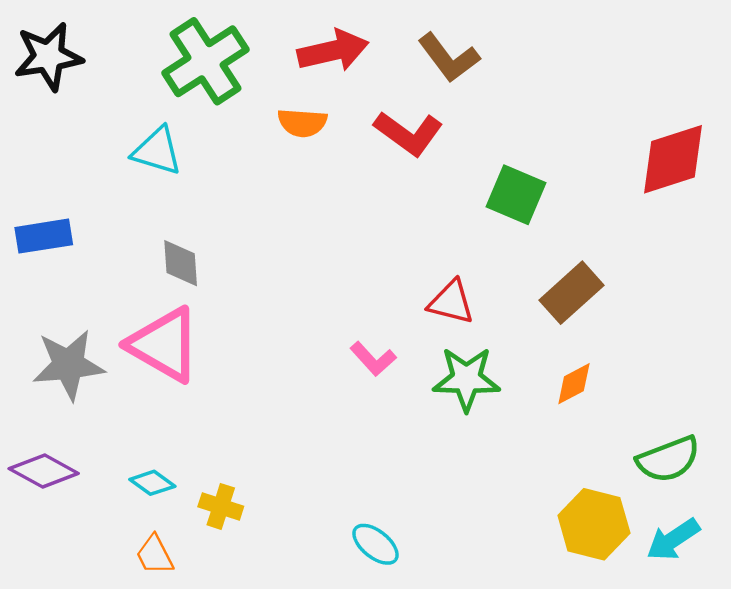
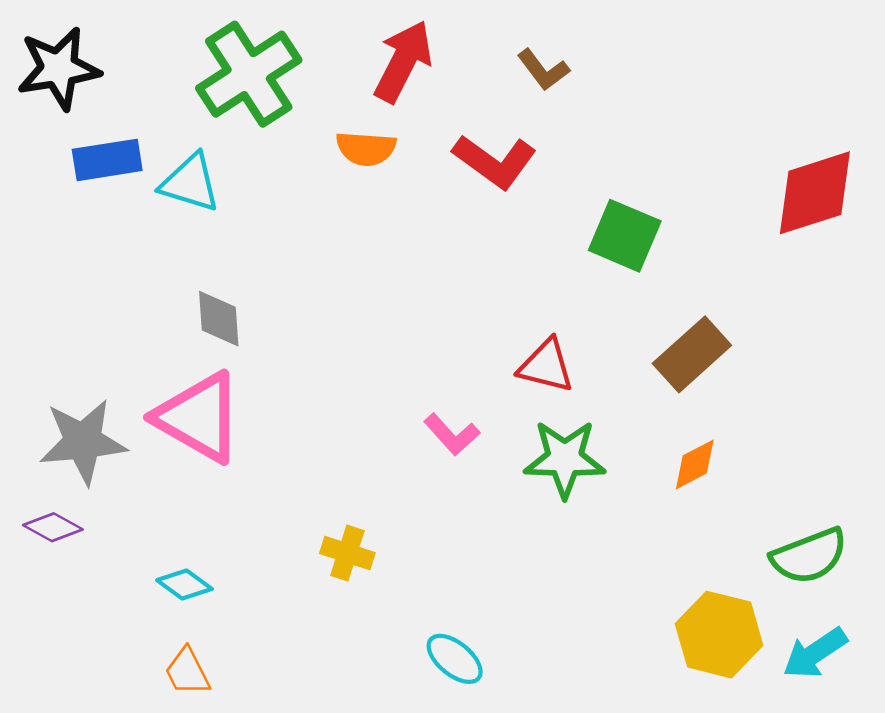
red arrow: (333, 51) -> (403, 61), turned -50
brown L-shape: (449, 58) -> (543, 70), size x0.7
blue rectangle: (44, 236) -> (107, 160), moved
purple diamond: (44, 471) -> (53, 527), moved, size x0.7
yellow cross: (221, 506) -> (347, 553), moved

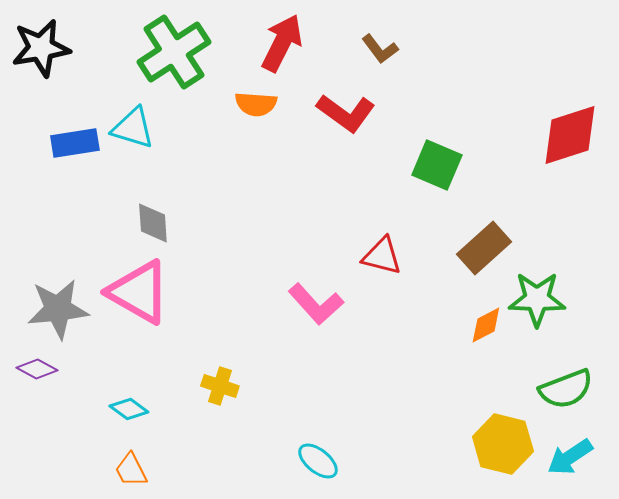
blue rectangle: (107, 160) -> (75, 143), moved
pink L-shape: (452, 434) -> (316, 304), size x1.4
green star: (565, 459) -> (537, 299), moved
yellow cross: (347, 553) -> (220, 386), moved

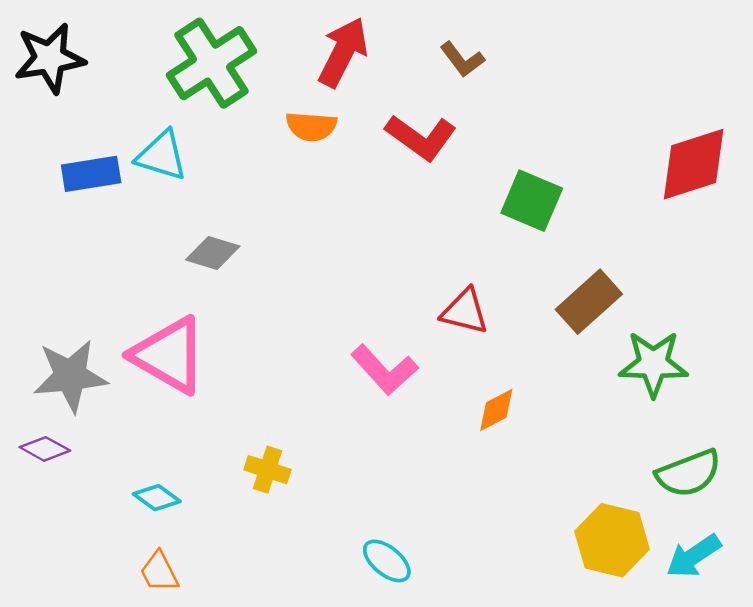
gray diamond: (153, 223) -> (213, 253), moved, turned -69
orange diamond: (486, 325) -> (496, 410), moved

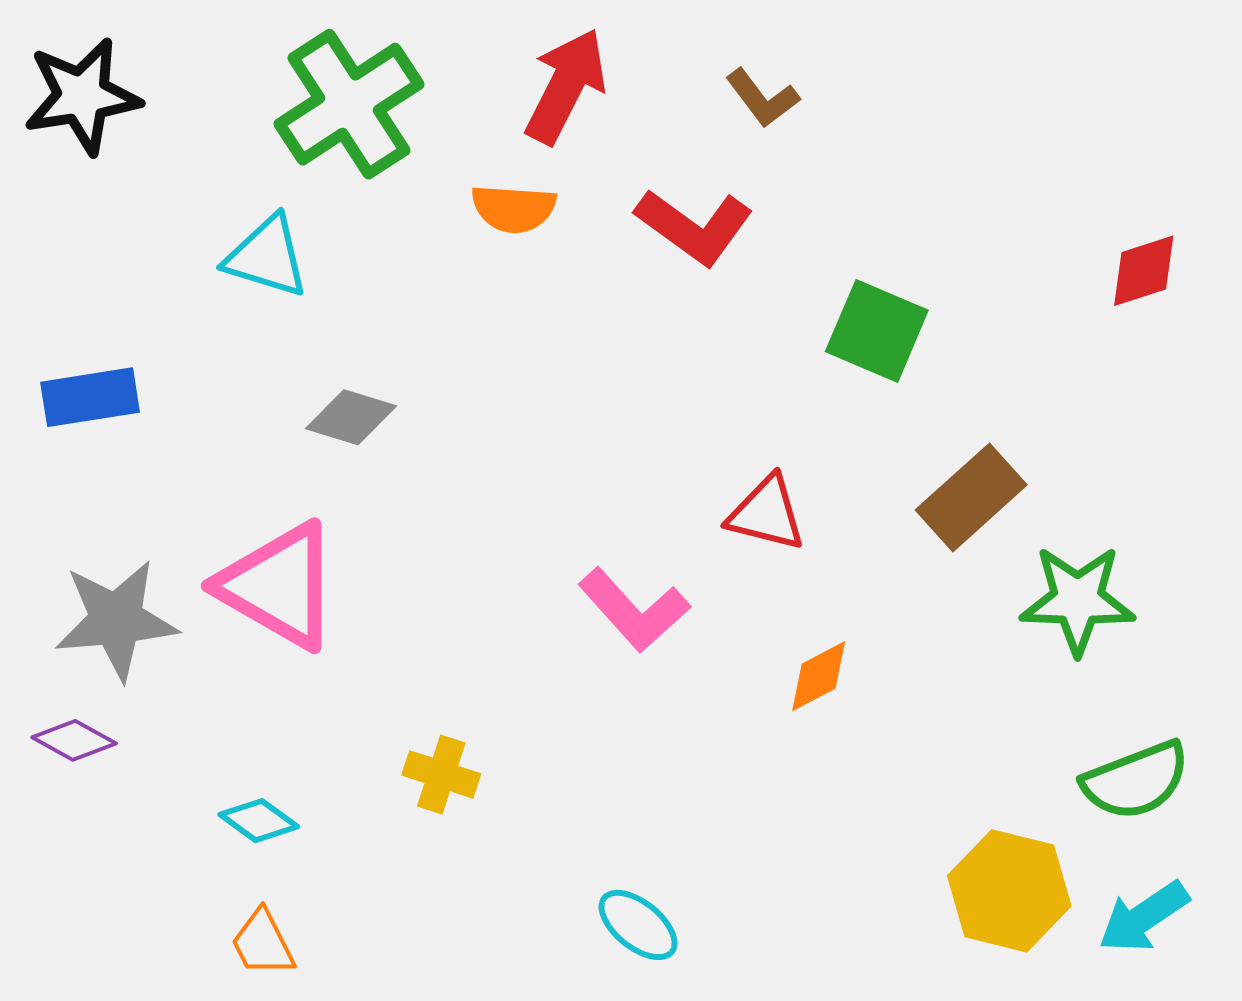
red diamond: (694, 164) -> (1144, 271), size x0.6
blue rectangle: (91, 174) -> (90, 397), moved

